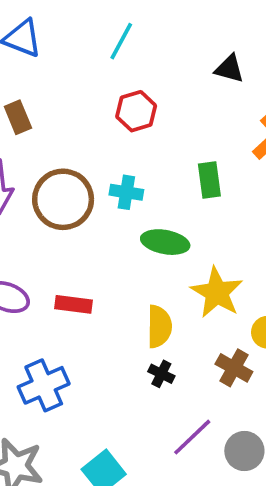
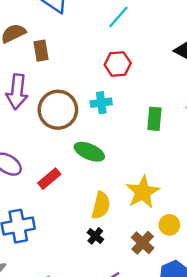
cyan cross: (126, 192) -> (101, 103), moved, turned -30
green ellipse: (165, 242) -> (89, 152), moved
red rectangle: (74, 304) -> (49, 179), turned -60

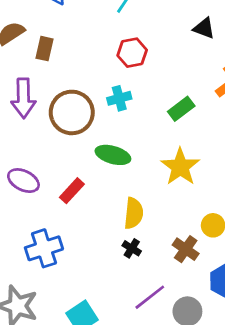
brown rectangle: (41, 51) -> (44, 49), turned 30
green rectangle: (154, 119) -> (181, 109), turned 55
yellow star: (143, 192) -> (180, 167), moved

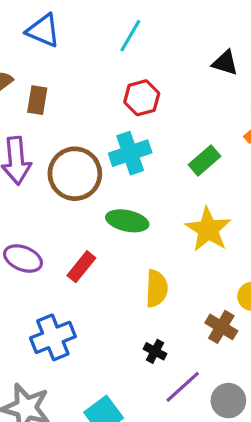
cyan cross: (119, 98) -> (130, 153), size x1.4
black cross: (132, 248) -> (155, 351), moved

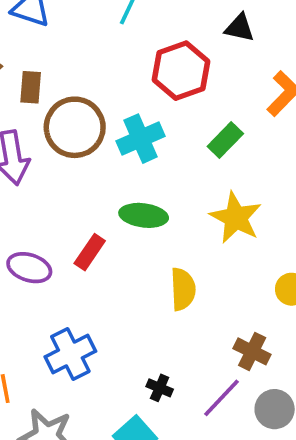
red hexagon: (142, 98) -> (181, 71), moved, size x1.4
brown circle: (75, 174) -> (75, 127), moved
red rectangle: (81, 267) -> (90, 252), moved
brown cross: (221, 327) -> (252, 351), moved
black cross: (155, 351) -> (160, 388), moved

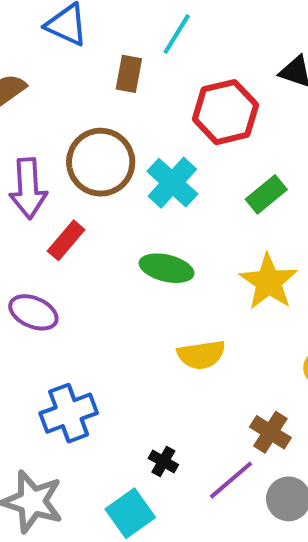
brown rectangle: (31, 87) -> (129, 74), moved
cyan cross: (141, 139) -> (172, 183), turned -30
red rectangle: (90, 252) -> (66, 240), moved
yellow semicircle: (183, 289) -> (201, 355), turned 78

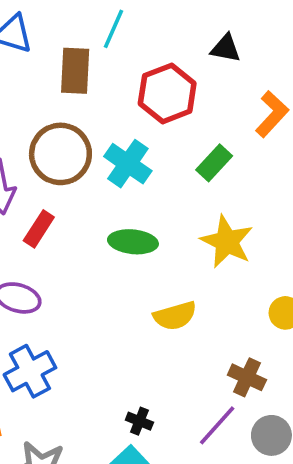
brown rectangle: (129, 74) -> (75, 71), size x1.4
blue cross: (69, 413) -> (30, 371), moved
black cross: (163, 461) -> (139, 421), moved

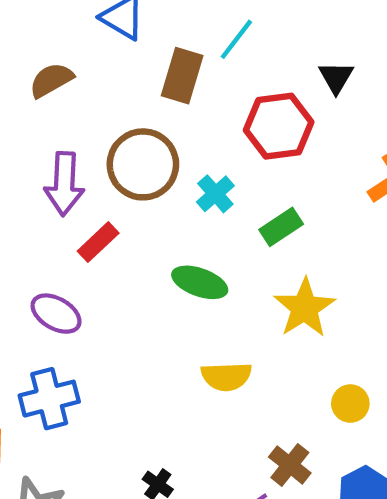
black triangle: (226, 48) -> (336, 77), moved, turned 36
green rectangle: (214, 163) -> (281, 227), moved
cyan cross: (128, 164) -> (215, 194), size x0.7

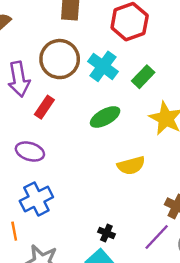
cyan cross: (215, 194) -> (103, 66), size x1.4
green ellipse: (200, 282) -> (105, 117), turned -36

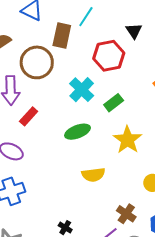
brown circle: (60, 59) -> (37, 62), moved

